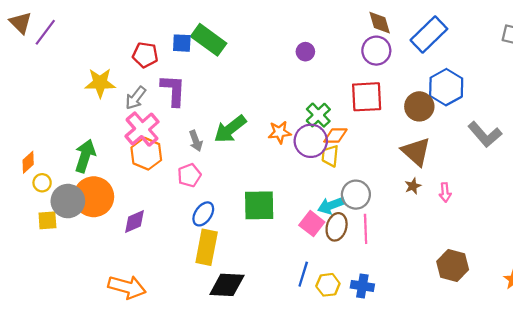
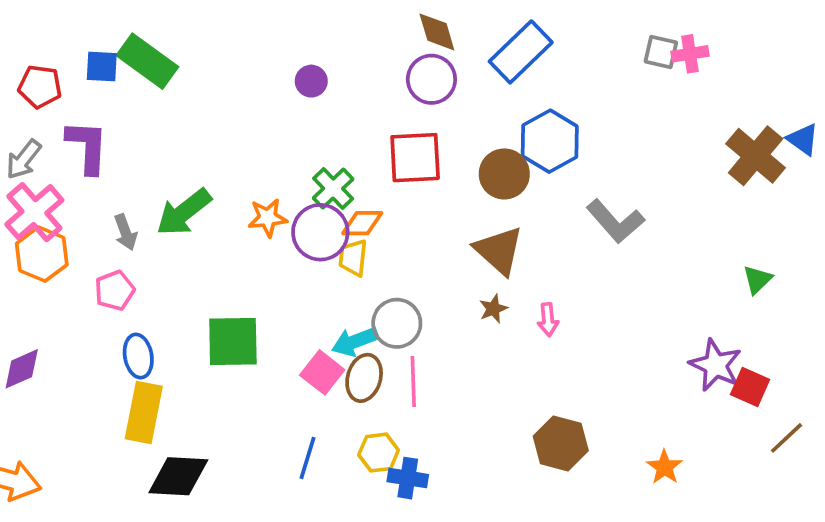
blue ellipse: (203, 214) -> (138, 356), turned -45
yellow hexagon: (328, 285) -> (379, 453), moved

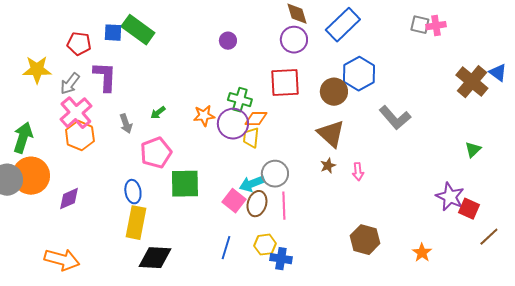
green cross: (333, 189) -> (240, 100), turned -30
green arrow: (184, 212) -> (158, 113), size x0.5
pink pentagon: (115, 290) -> (156, 153), moved, size x1.4

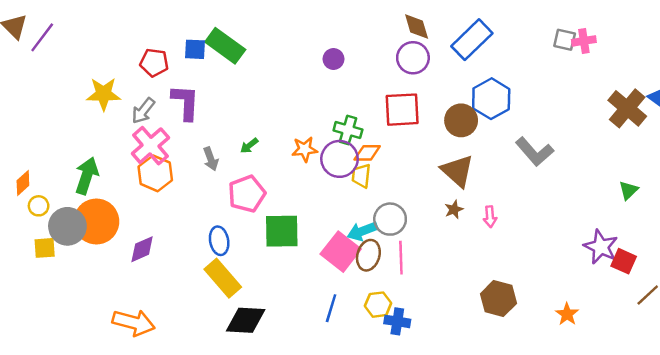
pink square: (234, 201) -> (341, 252), size x1.4
yellow rectangle: (136, 223) -> (223, 278), turned -52

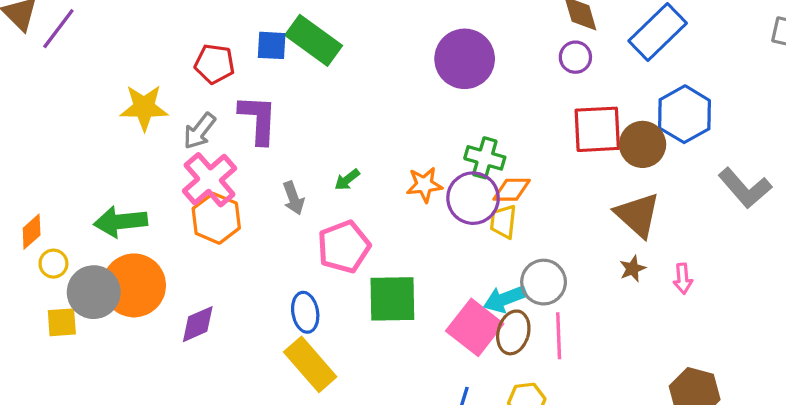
purple circle: (413, 58) -> (575, 57), size x0.7
purple circle: (333, 59) -> (465, 59), size x2.0
red square: (402, 110) -> (597, 129), moved
green arrow: (87, 176) -> (121, 222), turned -114

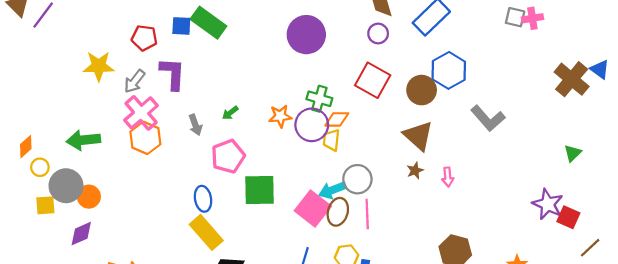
red square: (597, 129) -> (373, 80), moved, turned 32
orange circle: (134, 285) -> (89, 197), moved, size x0.6
purple diamond: (198, 324) -> (81, 234), moved

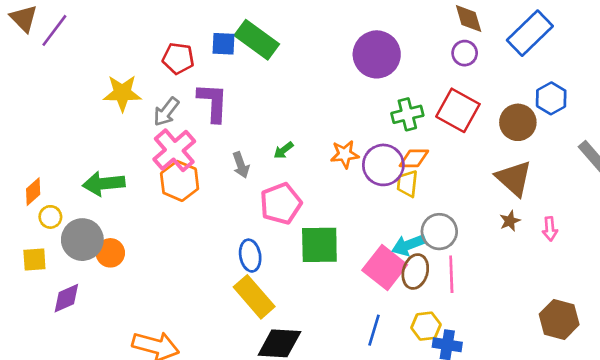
blue hexagon: (449, 70) -> (551, 98), size x0.7
green cross: (319, 99) -> (407, 114), moved, turned -30
yellow square: (45, 205) -> (34, 260), moved
purple diamond: (81, 234) -> (66, 298), moved

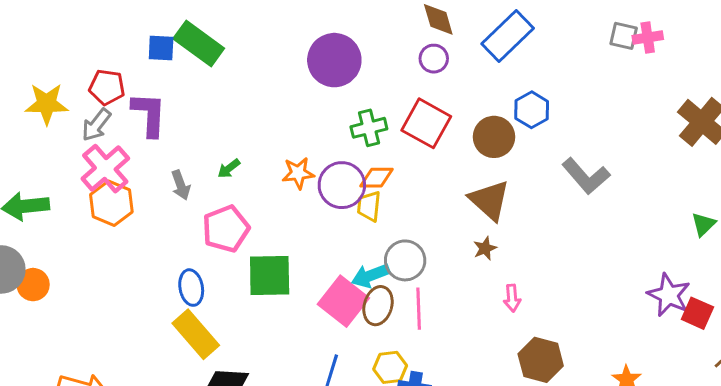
red pentagon: (178, 58) -> (107, 87), moved
pink arrow: (550, 229) -> (512, 298), moved

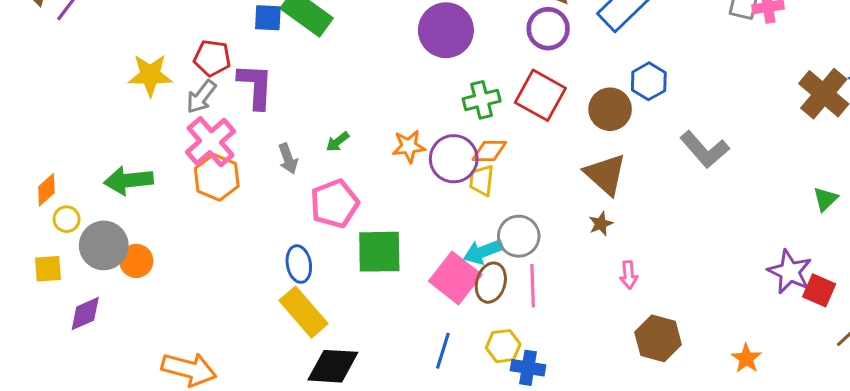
purple circle: (434, 59) -> (548, 29), size x1.4

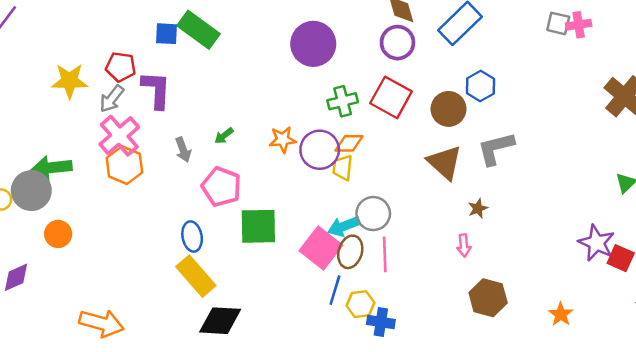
gray L-shape: (705, 149) -> (496, 148), moved, turned 117
pink pentagon: (334, 204) -> (221, 187), turned -30
brown star: (601, 224) -> (478, 208), moved
gray circle: (104, 245) -> (31, 191), moved
blue line: (443, 351) -> (335, 290), moved

